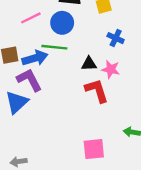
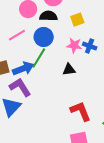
green line: (54, 47) -> (39, 58), turned -60
pink star: (111, 69) -> (74, 45), moved
red L-shape: (97, 91) -> (81, 111), moved

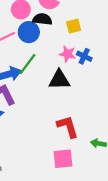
blue circle: (44, 37) -> (29, 32), moved
black triangle: (69, 69) -> (59, 80), size x1.5

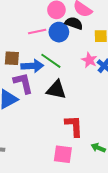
green line: (27, 64) -> (51, 61), turned 75
black triangle: (59, 80) -> (56, 90), moved

